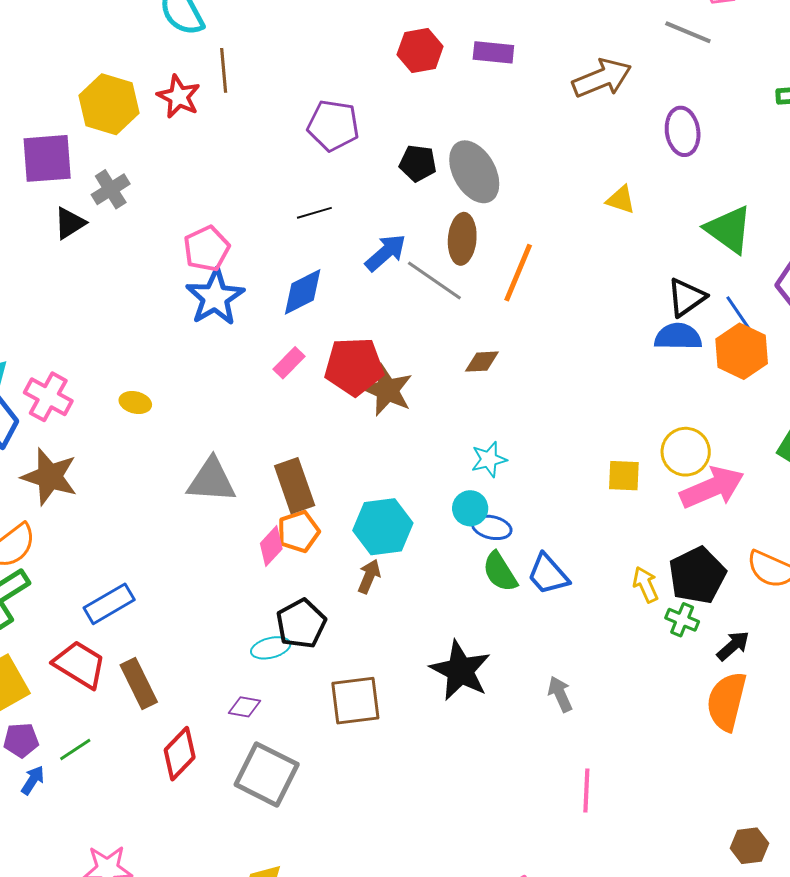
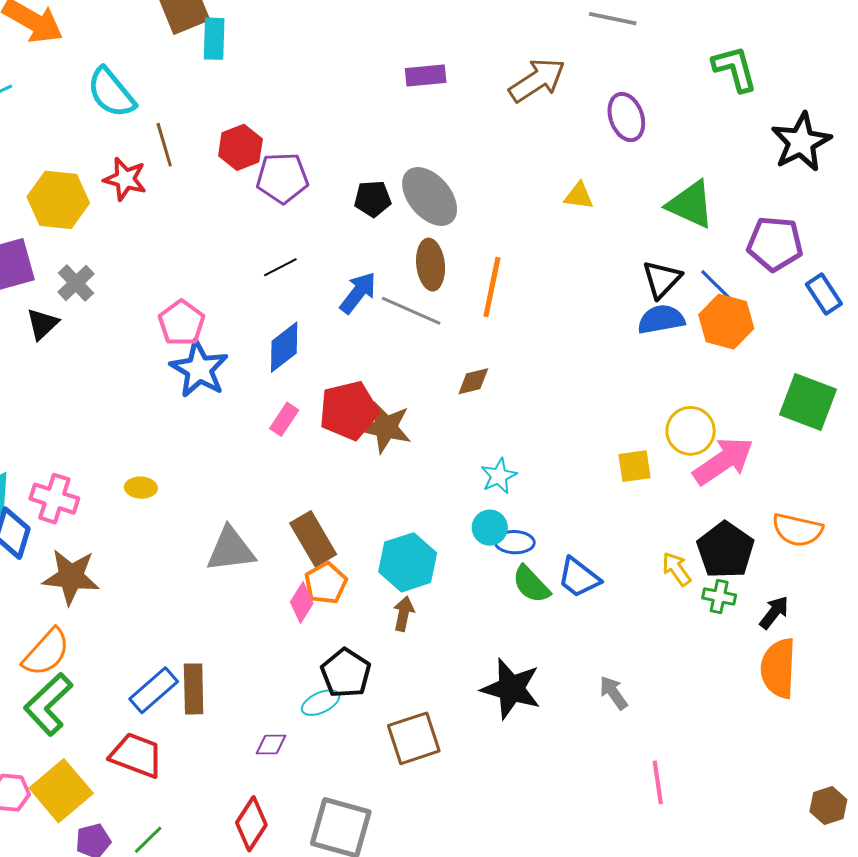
red hexagon: (420, 50) -> (240, 147), moved
brown rectangle: (139, 683) -> (194, 689), moved, turned 36
purple diamond: (244, 707) -> (271, 745), moved

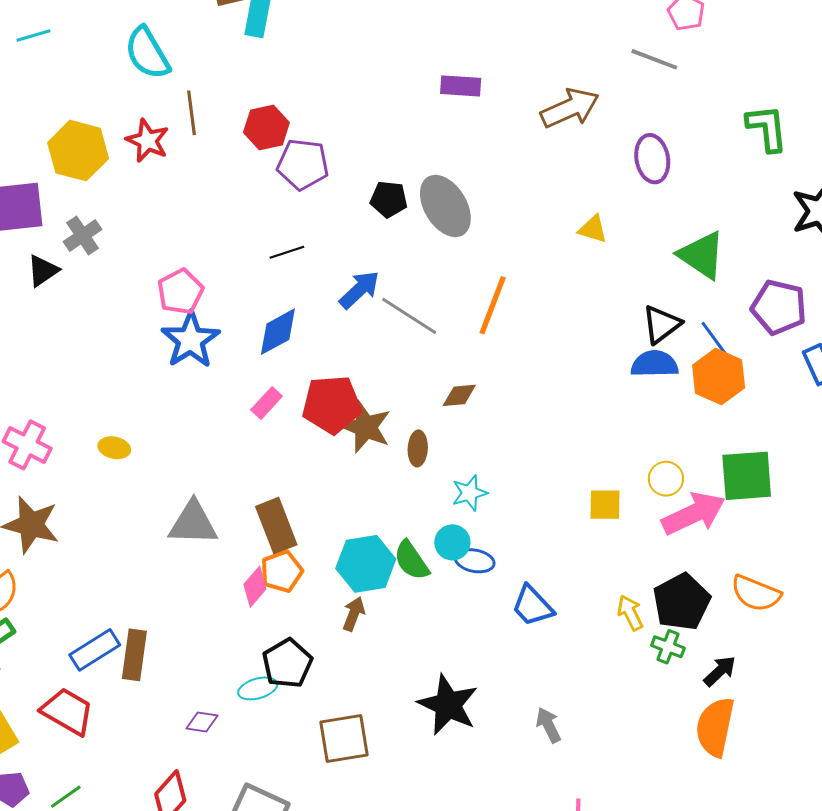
brown ellipse: (431, 265) -> (418, 448), moved, size x0.7
green square: (808, 402) -> (747, 476), moved, turned -34
yellow circle: (691, 431) -> (666, 479), size x0.7
green semicircle: (531, 584) -> (411, 560), moved

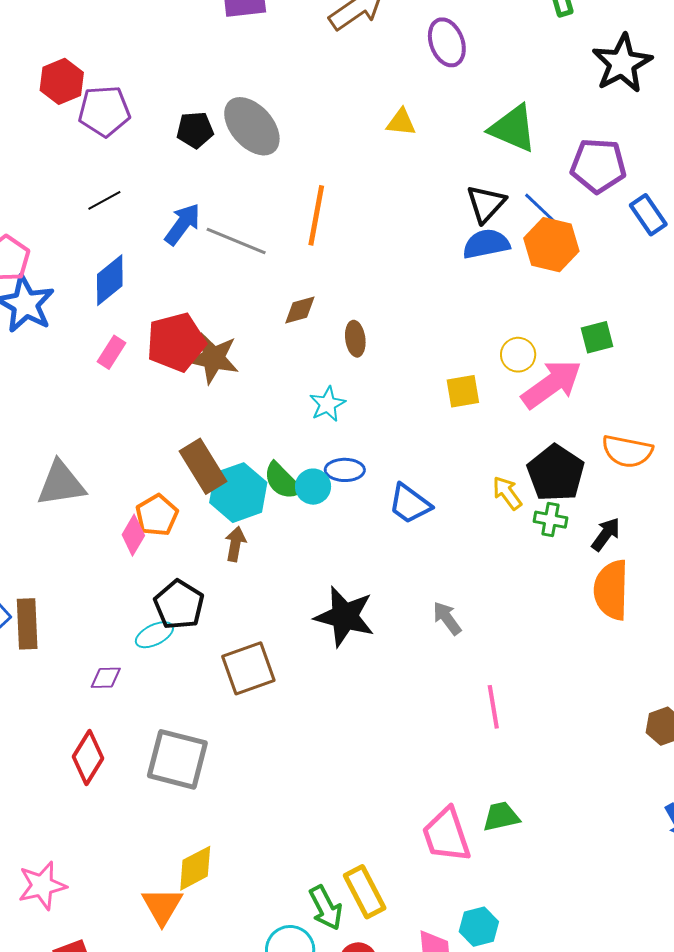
brown ellipse: (418, 448) -> (355, 339), moved
green square: (747, 476) -> (597, 337), size x0.6
brown rectangle: (276, 526) -> (203, 466), moved
cyan circle: (452, 542) -> (313, 487), moved

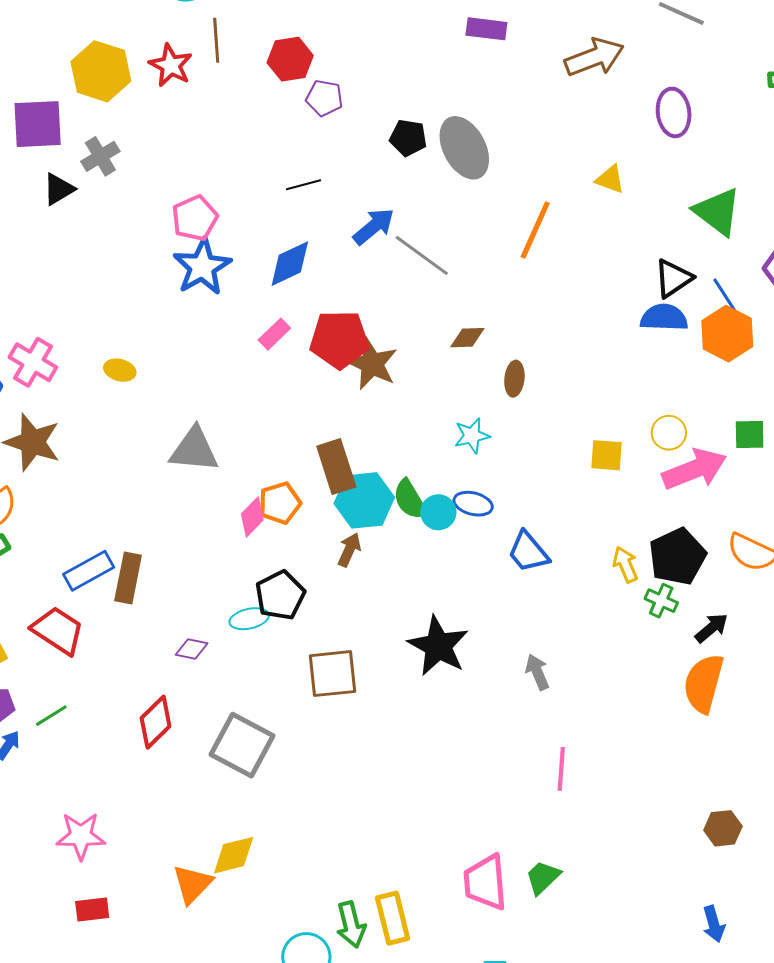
purple pentagon: (104, 111) -> (324, 98), size x0.7
orange line: (316, 215) -> (535, 230), moved
green trapezoid: (501, 817) -> (543, 877), turned -45

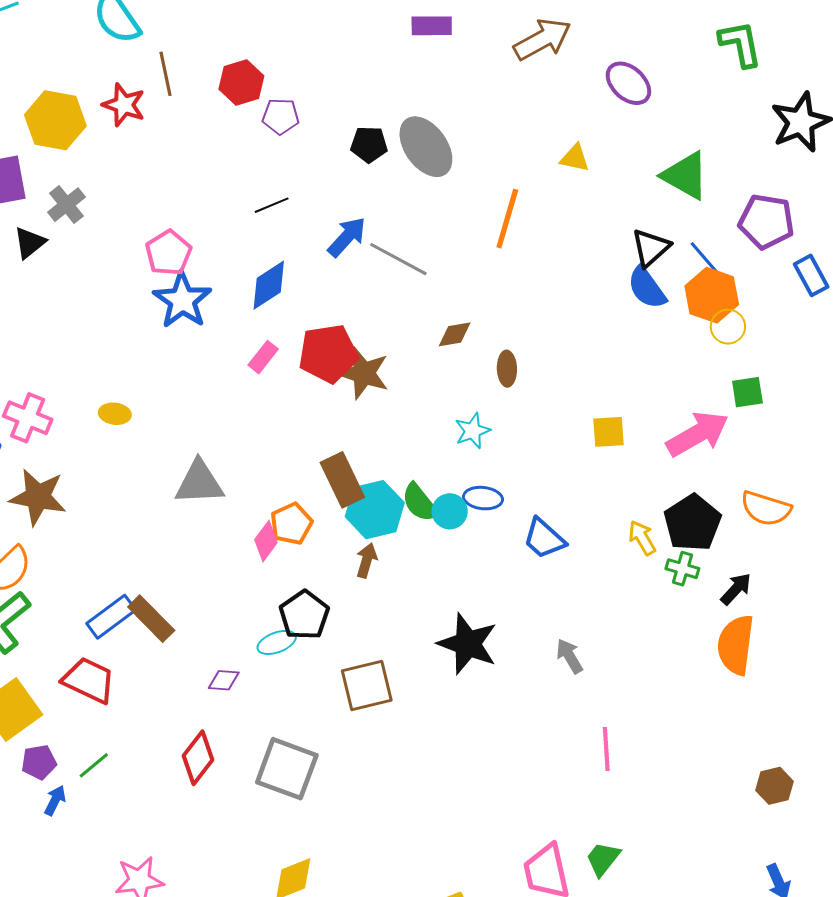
purple ellipse: (674, 112) -> (628, 83), turned -33
blue semicircle: (664, 318) -> (647, 288), turned -120
yellow circle: (669, 433) -> (728, 327), moved
brown rectangle: (128, 578) -> (151, 619), turned -48

